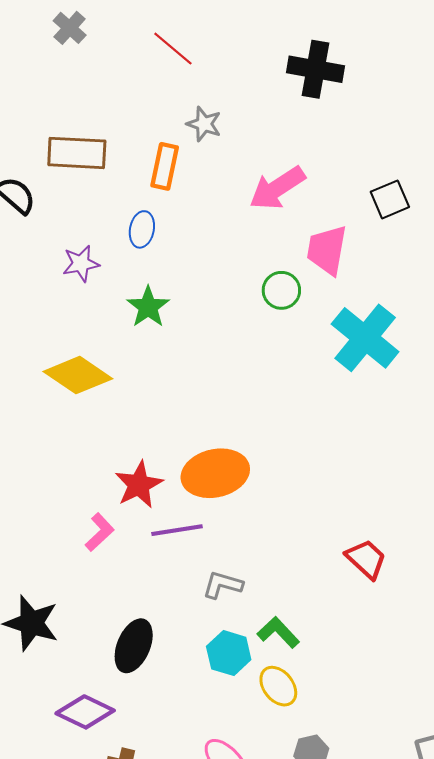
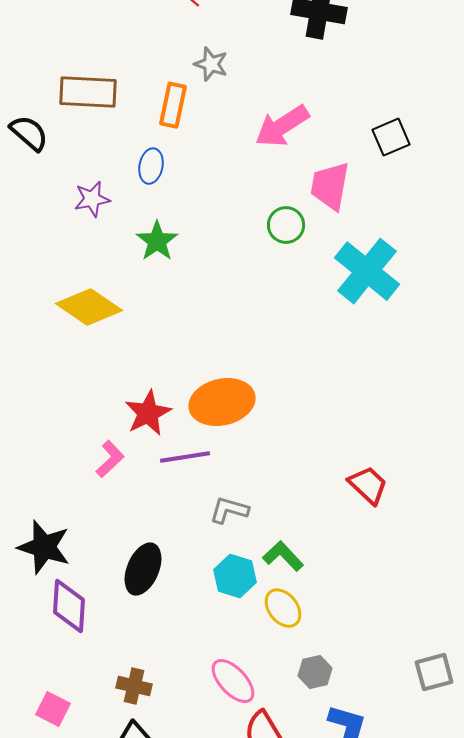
purple diamond: (85, 712) -> (69, 606), moved, turned 68

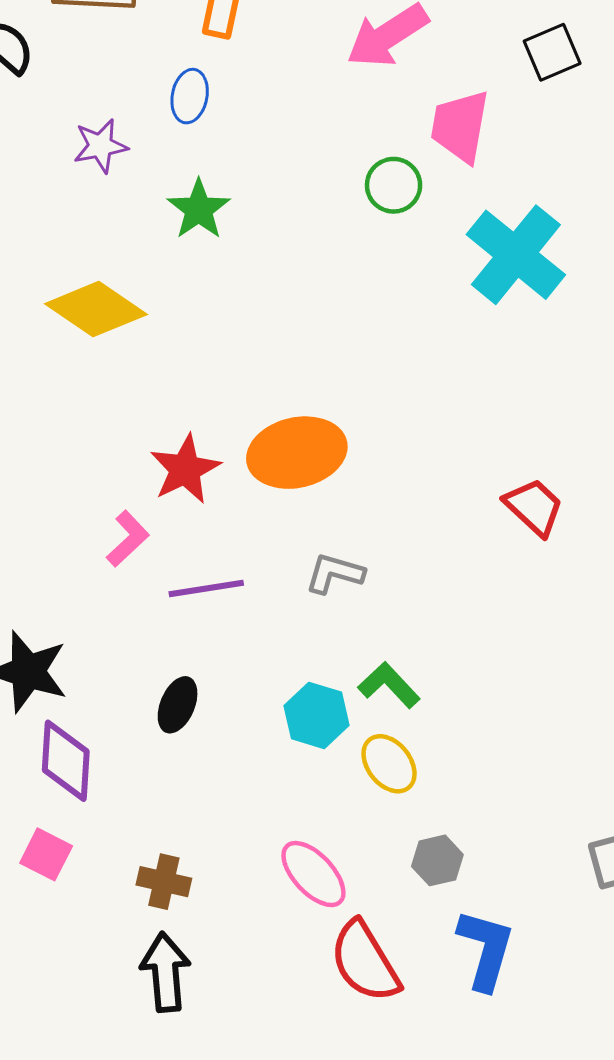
purple line: (185, 457) -> (206, 589), moved
red trapezoid: (368, 485) -> (534, 507), moved
gray L-shape: (229, 510) -> (335, 573), moved
black ellipse: (143, 569) -> (178, 705), size x0.7
pink square: (53, 709) -> (46, 854), moved

